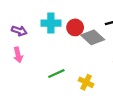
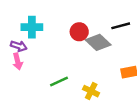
cyan cross: (51, 23) -> (32, 27), moved
purple arrow: (19, 31) -> (19, 46), moved

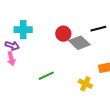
yellow cross: (91, 91) -> (85, 84), moved

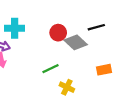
green line: (46, 76) -> (51, 69), moved
yellow cross: (85, 84) -> (67, 87), moved

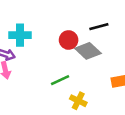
black line: (96, 27) -> (99, 27), moved

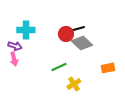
black line: (99, 27) -> (77, 29), moved
yellow cross: (78, 101) -> (74, 84), turned 32

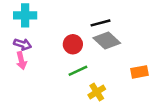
cyan cross: (26, 30) -> (25, 15), moved
red circle: (66, 34) -> (73, 44), moved

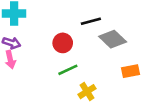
gray diamond: (107, 40) -> (113, 39), moved

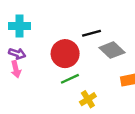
red circle: (63, 43) -> (65, 54), size x1.5

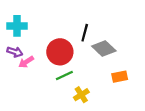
black line: (92, 33) -> (85, 33), turned -60
pink arrow: (16, 69) -> (26, 62), moved, turned 70

